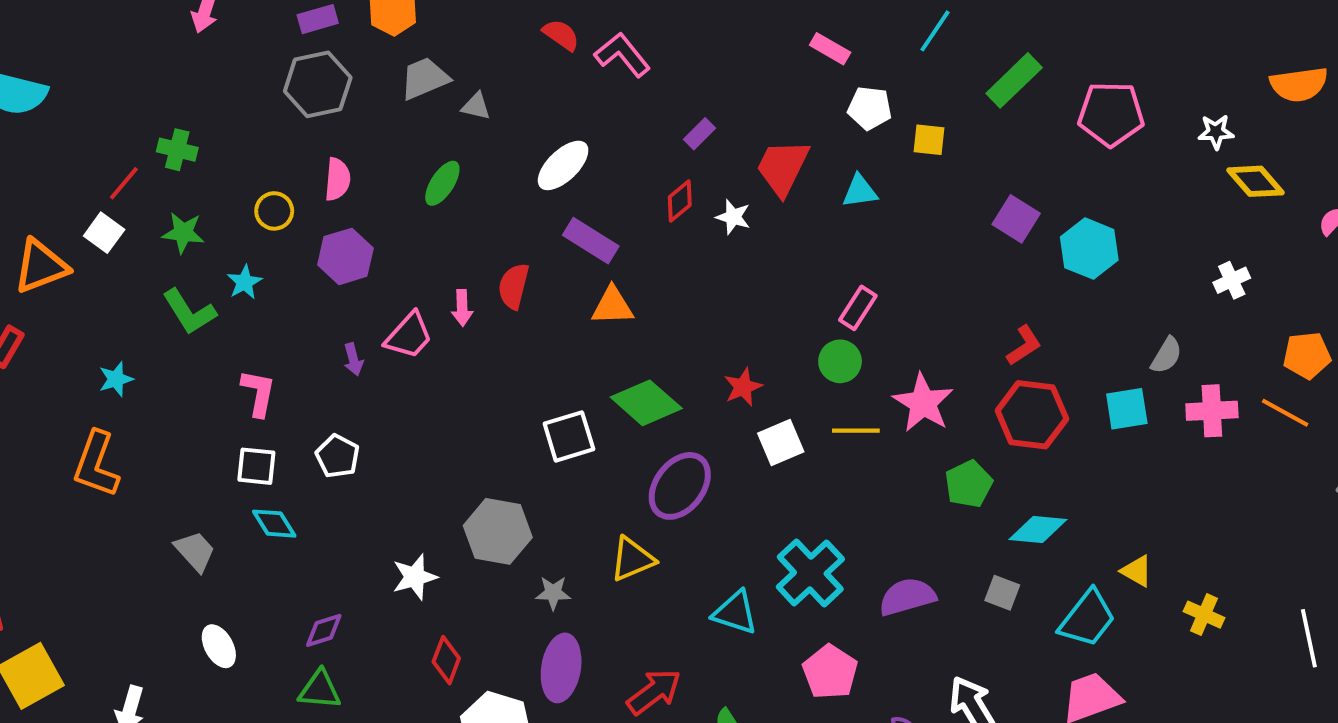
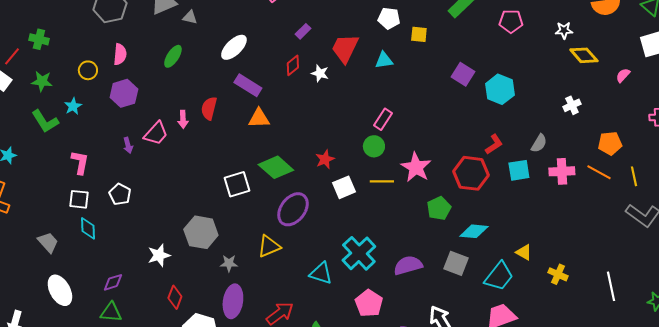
pink pentagon: (1111, 114) -> (511, 21), size x0.7
red L-shape: (1024, 345) -> (494, 144), moved
cyan diamond: (274, 524) -> (88, 228), turned 30
gray square: (1002, 593) -> (456, 263), size x1.4
white ellipse: (219, 646) -> (60, 290), size x1.4

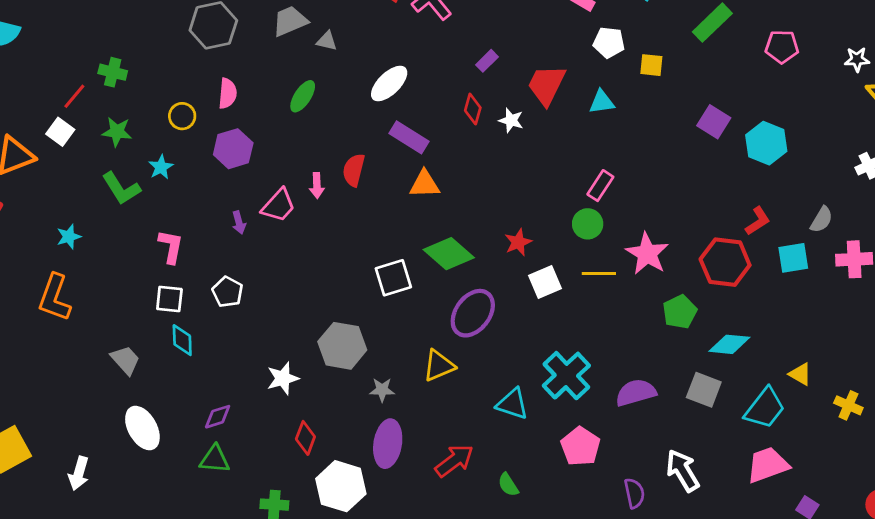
red diamond: (293, 65) -> (473, 109), turned -35

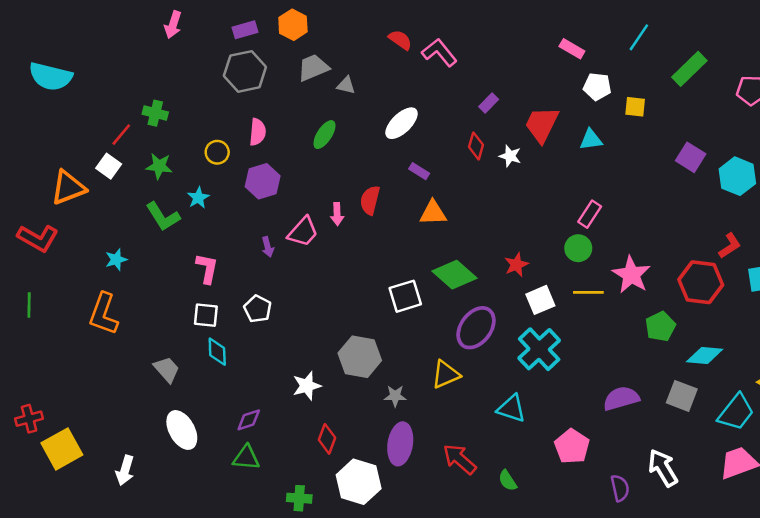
purple rectangle: (409, 137) -> (419, 171), size x0.6
cyan cross: (566, 376) -> (539, 349), moved
red arrow: (454, 461) -> (460, 459), turned -102

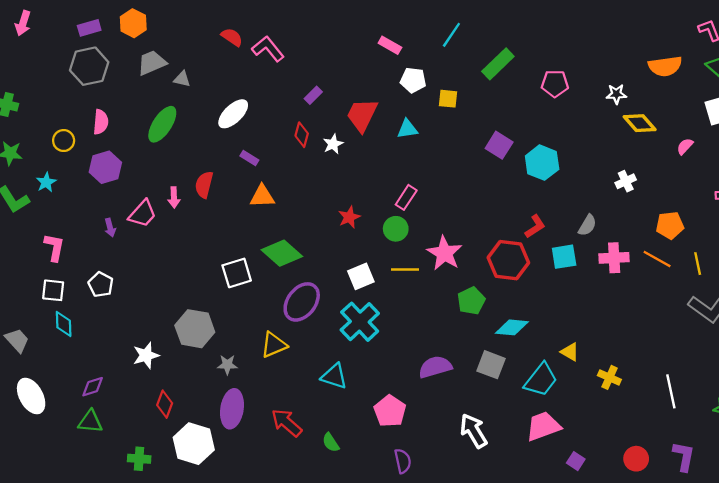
green ellipse: (324, 135) -> (162, 124), size x1.4
white star: (510, 156) -> (333, 144), turned 30
red star: (516, 265) -> (349, 217), moved
purple semicircle: (620, 488) -> (403, 461), moved

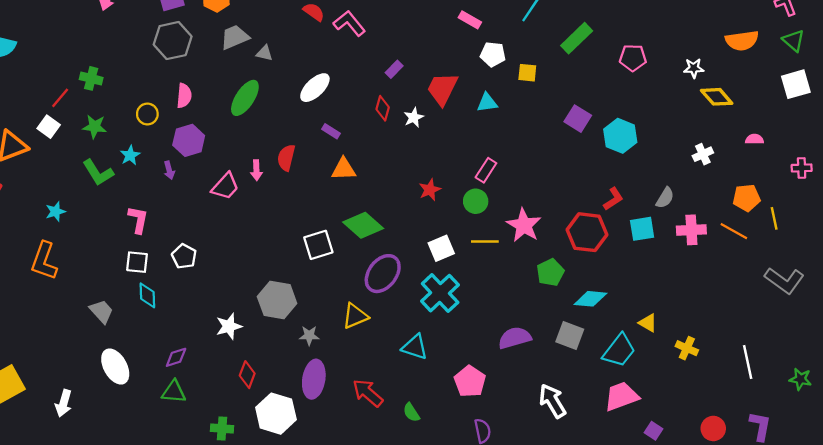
pink semicircle: (685, 146) -> (755, 139), moved, turned 48
purple arrow: (110, 228) -> (169, 170), moved
yellow line: (698, 264) -> (774, 218), moved

